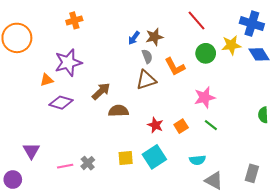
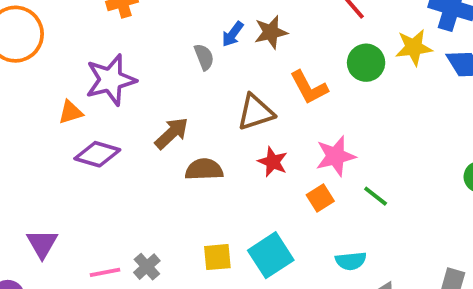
gray semicircle: (147, 56) -> (204, 57), moved
pink star: (205, 97) -> (336, 156), moved
red star: (155, 125) -> (273, 162), moved

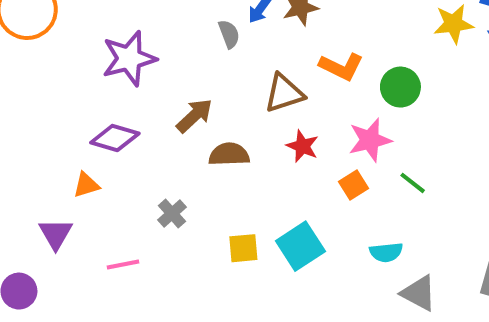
green circle: (366, 63) -> (400, 87), moved
orange L-shape: (309, 87) -> (341, 67), turned -36
orange triangle: (71, 112) -> (86, 185), moved
gray cross: (147, 267) -> (172, 214), moved

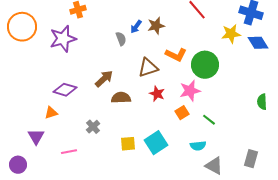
purple star: (129, 58) -> (63, 39), moved
green circle: (400, 87) -> (205, 65), size x1.4
green line: (413, 183) -> (209, 120), moved

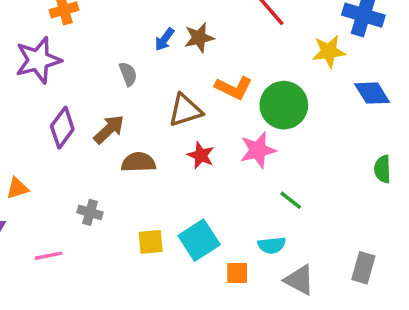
gray semicircle: (121, 39) -> (128, 74), moved
blue diamond: (258, 43) -> (372, 93), moved
purple diamond: (65, 90) -> (62, 128), moved, turned -70
orange square: (182, 113) -> (237, 273), moved, turned 32
gray cross: (93, 127) -> (90, 212), turned -32

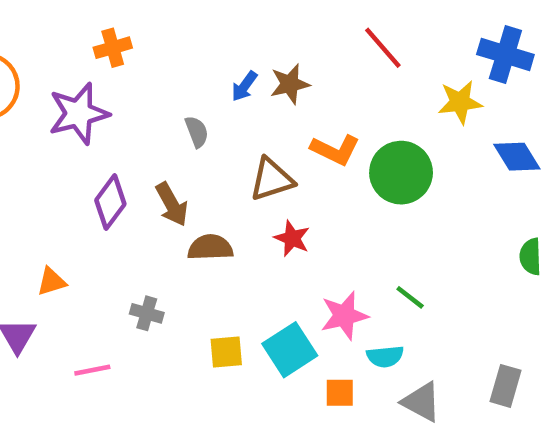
brown arrow: (109, 129) -> (172, 204), turned 104
pink star: (258, 150) -> (344, 316), moved

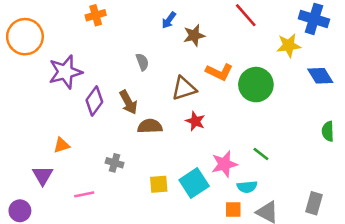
blue arrow: (244, 86) -> (169, 20), moved
purple star: (79, 114) -> (65, 72), moved
orange square: (340, 393) -> (233, 210), moved

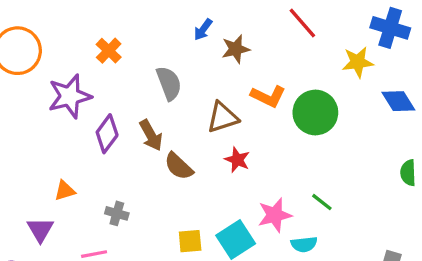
orange cross: (96, 15) -> (109, 51), moved, turned -30
gray semicircle: (142, 62) -> (169, 83), size x1.5
brown semicircle: (150, 126) -> (179, 166), turned -135
gray cross: (115, 163) -> (117, 213), moved

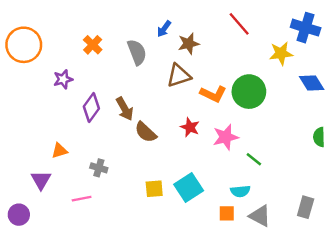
gray semicircle: (169, 83) -> (137, 52), moved
purple star: (70, 96) -> (63, 79), size x0.6
orange L-shape: (268, 96) -> (213, 94), moved
brown triangle: (223, 117) -> (179, 76), moved
pink star: (275, 215) -> (226, 137), moved

